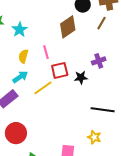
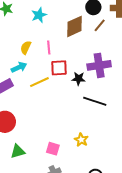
brown line: (101, 23) -> (100, 25), moved
cyan star: (20, 30) -> (39, 15), moved
purple cross: (99, 61) -> (99, 65), size x1.6
black line: (103, 110) -> (95, 101), moved

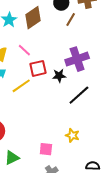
brown diamond: (75, 26) -> (33, 18), moved
pink line: (49, 47) -> (24, 50), turned -32
black line: (95, 101) -> (79, 95), turned -50

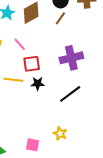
brown line: (71, 20) -> (60, 18), moved
black star: (59, 76) -> (38, 84), moved
yellow line: (21, 86) -> (13, 80), turned 36

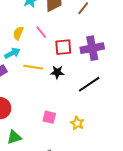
red square: (32, 64) -> (63, 47), moved
pink square: (33, 145) -> (49, 117), moved

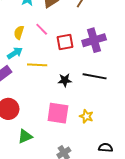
black star: (57, 72) -> (65, 80), moved
black line: (89, 84) -> (95, 76), turned 50
pink square: (49, 117) -> (58, 113), size x1.6

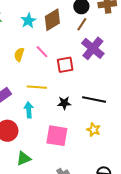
purple cross: (94, 40) -> (93, 48), moved, turned -35
cyan arrow: (15, 53) -> (29, 110), moved, turned -63
yellow star: (86, 116) -> (94, 130), moved

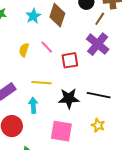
brown diamond: (52, 20) -> (57, 15), turned -40
brown line: (82, 24) -> (100, 19), moved
black star: (64, 103) -> (69, 98), size x1.5

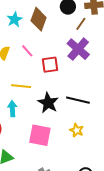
black star: (69, 98) -> (48, 103), turned 30

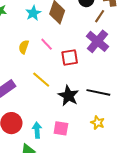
yellow line: (21, 86) -> (41, 80), turned 36
cyan arrow: (12, 109) -> (37, 130), moved
pink square: (40, 135) -> (61, 128), size x0.7

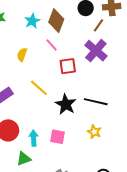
pink line: (47, 44) -> (52, 45), moved

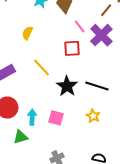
pink line: (52, 45) -> (80, 26), moved

